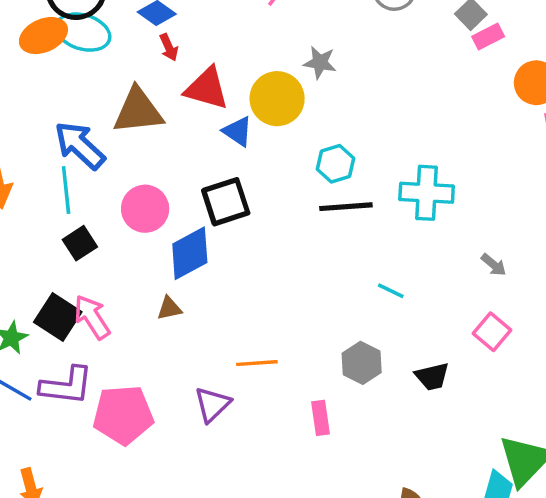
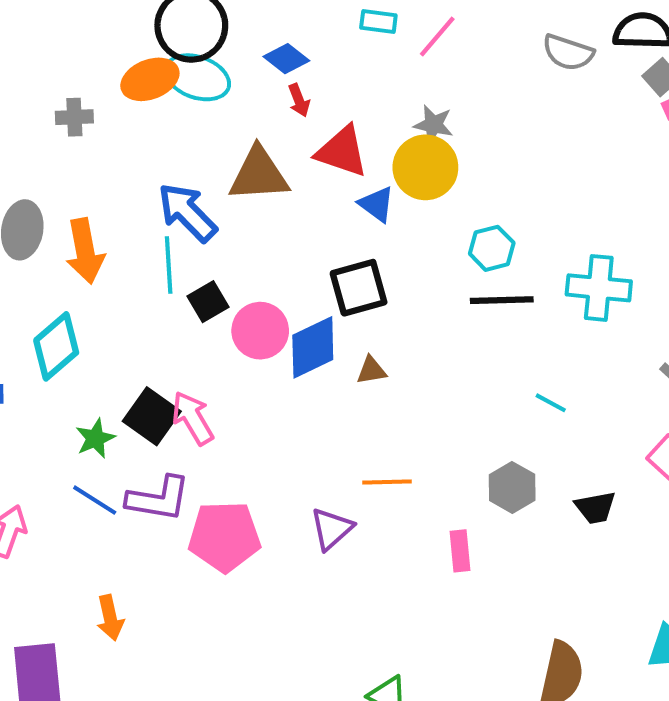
gray star: (320, 63) -> (433, 125), moved
pink circle: (145, 209) -> (260, 331), moved
black square: (80, 243) -> (208, 302), moved
brown triangle: (169, 308) -> (371, 370), moved

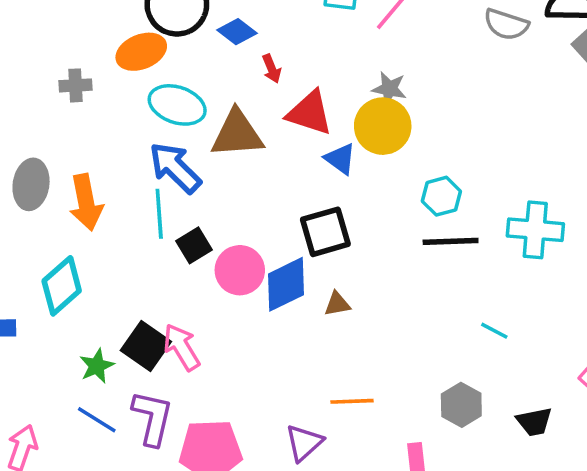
blue diamond: (286, 59) -> (237, 32), moved
cyan ellipse: (197, 77) -> (177, 105), moved
purple L-shape: (158, 499) -> (152, 418), turned -86

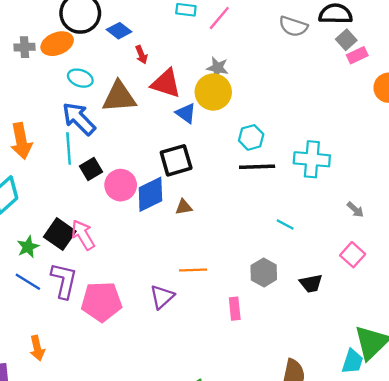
gray cross: (76, 85) -> (24, 47), moved
cyan ellipse: (177, 105) -> (80, 78), size x0.7

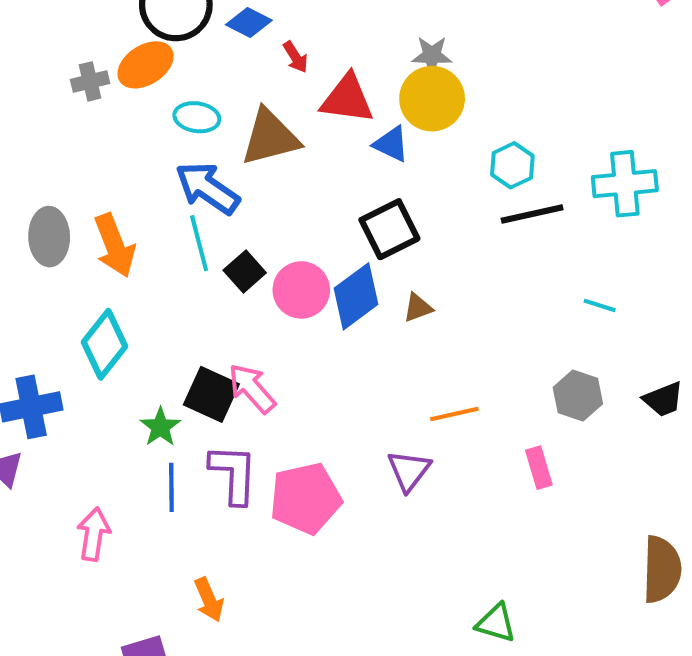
blue line: (28, 282) -> (171, 487), turned 68

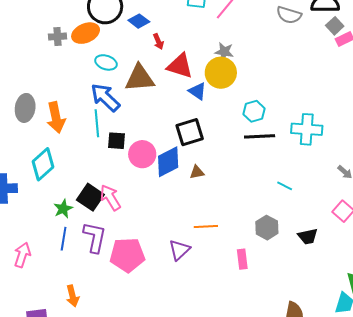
black square: (245, 272) -> (116, 141), turned 36

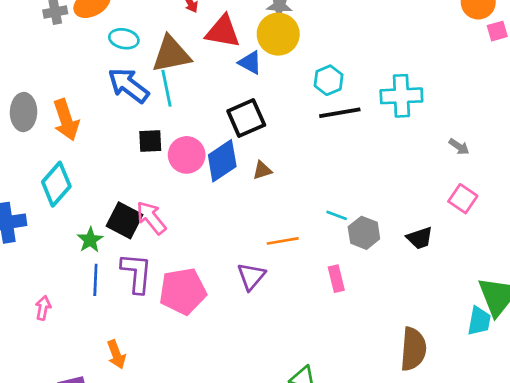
cyan line: (97, 123) -> (167, 88), moved
cyan line: (285, 186) -> (337, 215), moved
pink arrow: (22, 255) -> (43, 308), size x0.7

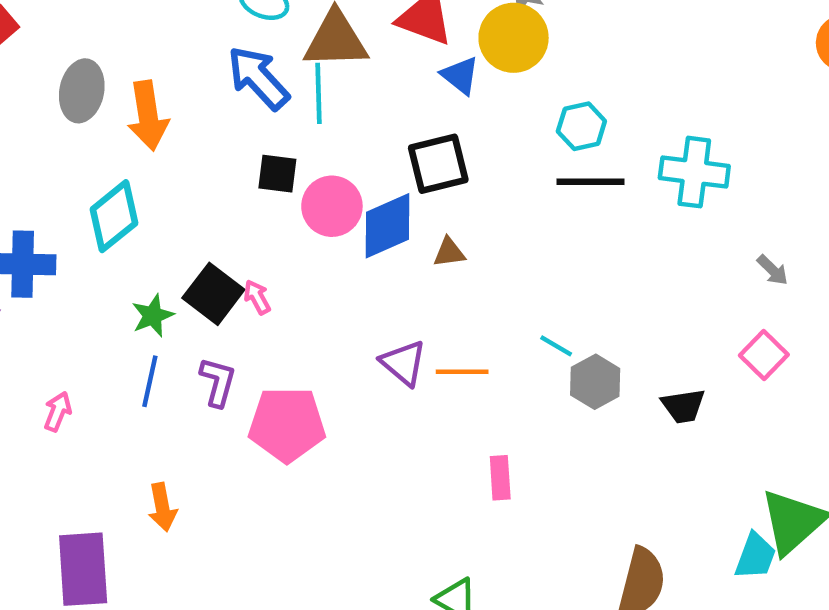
pink arrow: (151, 218) -> (257, 297), size x0.6
purple L-shape: (136, 273) -> (218, 382), size x0.7
purple triangle: (251, 276) -> (404, 363), moved, turned -40
pink rectangle: (336, 279) -> (500, 478), moved

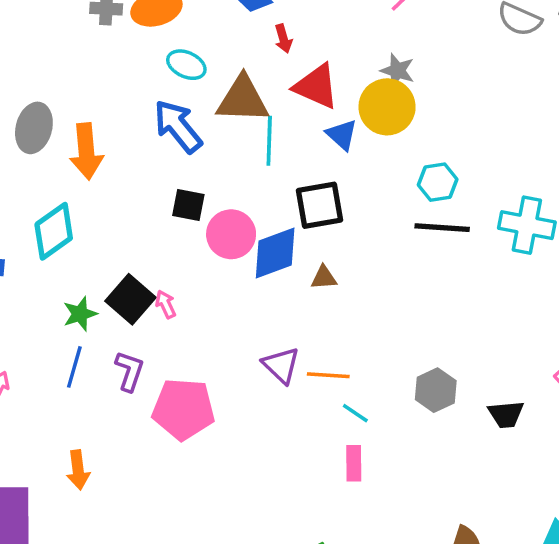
cyan line: (318, 93) -> (269, 141), moved
cyan line: (556, 346) -> (355, 413), moved

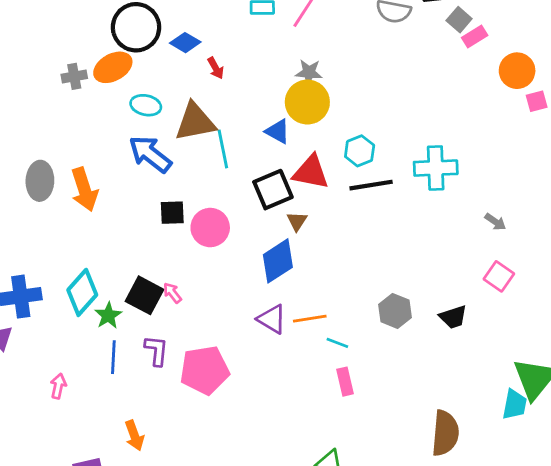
red triangle: (316, 86) -> (311, 172), moved
cyan diamond: (54, 231) -> (82, 292), moved
blue diamond: (275, 253) -> (278, 261), moved
brown triangle: (324, 278) -> (297, 221), moved, turned -40

